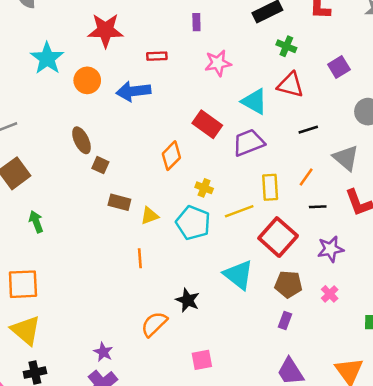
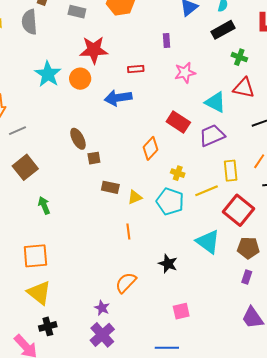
orange circle: (87, 80) -> (80, 79), moved
brown square: (100, 165) -> (94, 158), turned -32
orange semicircle: (154, 324) -> (126, 283), moved

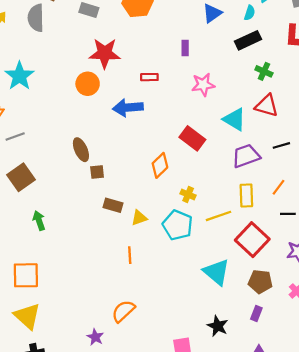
cyan star: (48, 74) -> (19, 76), moved
purple trapezoid: (212, 135) -> (246, 156), moved
black star: (168, 264) -> (218, 326), moved

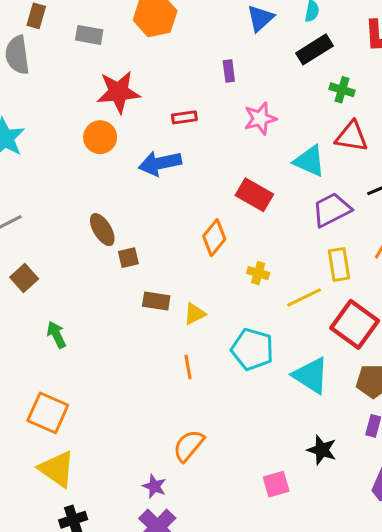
brown square: (21, 177) -> (24, 278), size x0.7
cyan pentagon: (178, 225) -> (252, 349), moved
orange square: (26, 275) -> (48, 413), turned 32

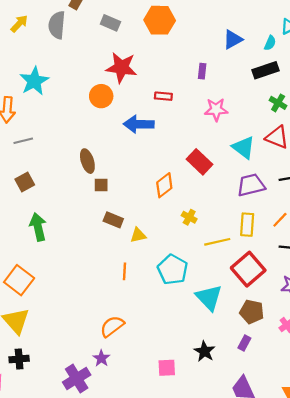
green arrow: (56, 335) -> (38, 227), size x1.4
purple star: (154, 486) -> (101, 358), moved

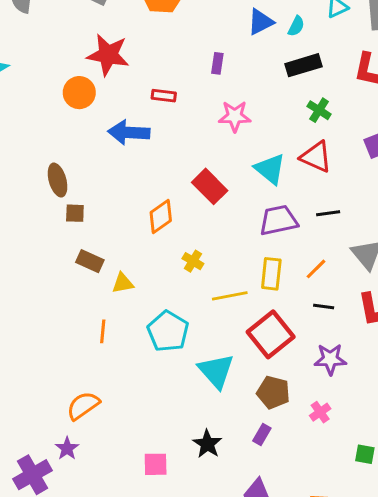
cyan semicircle: (270, 43) -> (296, 26), moved

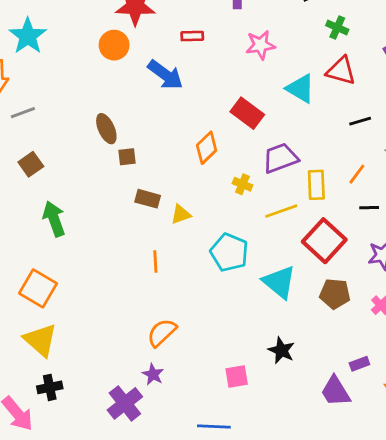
blue arrow: (129, 132) -> (165, 75), turned -138
purple trapezoid: (278, 220) -> (280, 158), moved
orange line: (103, 331) -> (155, 262), moved
purple rectangle: (262, 435) -> (359, 364), moved, turned 48

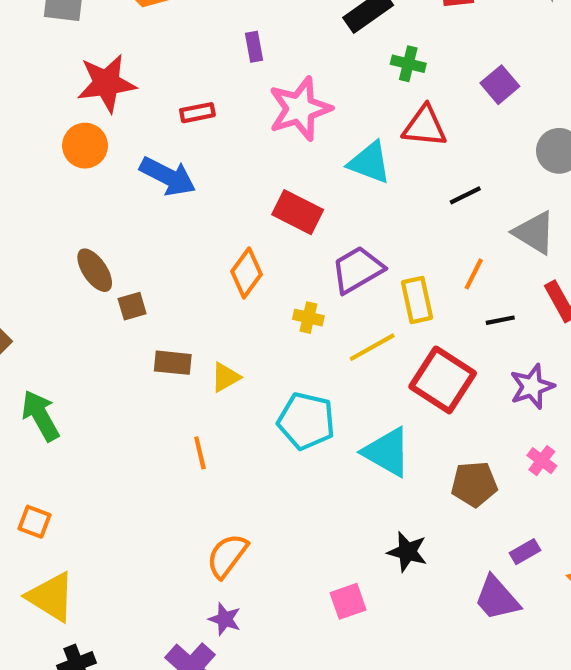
pink star: (260, 45) -> (300, 109), size x1.4
orange square: (38, 288) -> (34, 522), size x0.6
brown pentagon: (335, 294) -> (474, 484), moved

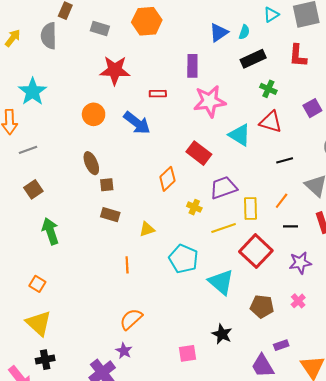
purple rectangle: (254, 47) -> (192, 66), size x1.5
orange circle: (85, 146) -> (94, 114), moved
brown rectangle: (173, 363) -> (110, 215), moved

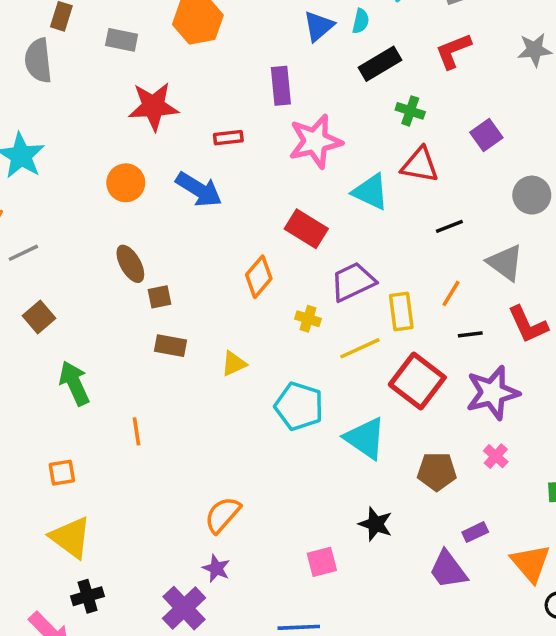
red L-shape: (298, 56) -> (453, 51), turned 70
purple star: (300, 263) -> (493, 393), size x1.4
orange line: (127, 265) -> (136, 431), moved
orange square: (37, 284) -> (62, 473), turned -35

